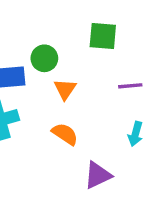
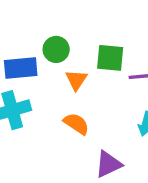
green square: (103, 36) -> (110, 58), moved

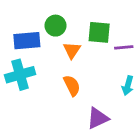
orange semicircle: (76, 124) -> (72, 86), turned 30

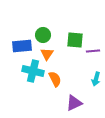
orange triangle: (72, 50) -> (47, 54), moved
cyan cross: (20, 75) -> (33, 71), moved, turned 30

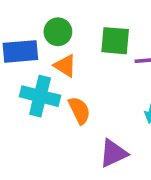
orange triangle: (47, 54) -> (65, 66), turned -32

